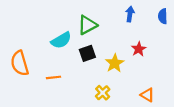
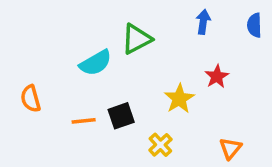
black square: (87, 53) -> (121, 116), moved
orange semicircle: (20, 63) -> (31, 99), size x0.7
orange triangle: (147, 95) -> (230, 148), turned 40

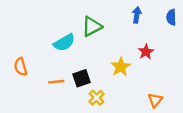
yellow cross: (160, 145) -> (96, 98), moved

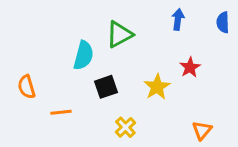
cyan semicircle: (64, 43) -> (83, 55), turned -45
black square: (82, 78) -> (106, 87), moved
orange line: (56, 82) -> (61, 112), moved

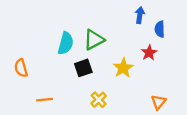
blue semicircle: (223, 22) -> (160, 29), moved
green triangle: (119, 34) -> (94, 40), moved
orange line: (61, 112) -> (45, 100), moved

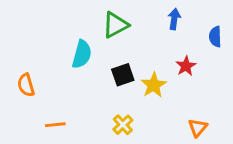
blue semicircle: (160, 29) -> (215, 37), moved
green triangle: (94, 40) -> (116, 25), moved
black square: (83, 68) -> (123, 75), moved

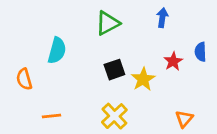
blue semicircle: (215, 37) -> (201, 52), moved
cyan semicircle: (82, 54) -> (57, 50), moved
yellow cross: (123, 125) -> (114, 116), size x1.4

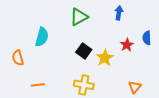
black square: (114, 70) -> (84, 51), turned -35
yellow cross: (114, 116) -> (84, 85), turned -36

